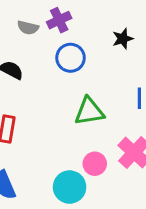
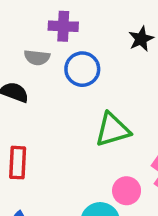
purple cross: (59, 20) -> (63, 26), turned 35
gray semicircle: (28, 28) -> (37, 57), moved

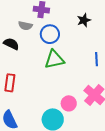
green triangle: (113, 130) -> (54, 59), moved

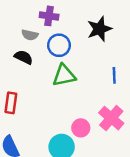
black star: (84, 20) -> (99, 29), size x1.5
black semicircle: (11, 44) -> (24, 57), moved

